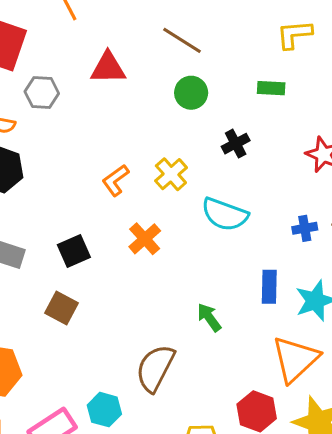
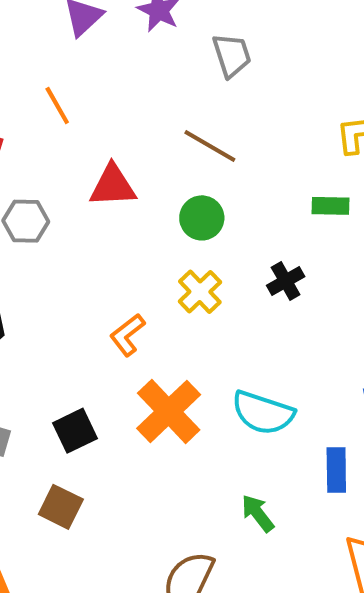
green circle: (191, 93) -> (202, 218), moved
yellow cross: (171, 174) -> (200, 292), moved
cyan semicircle: (225, 214) -> (263, 413), moved
orange cross: (145, 239) -> (169, 411), size x1.5

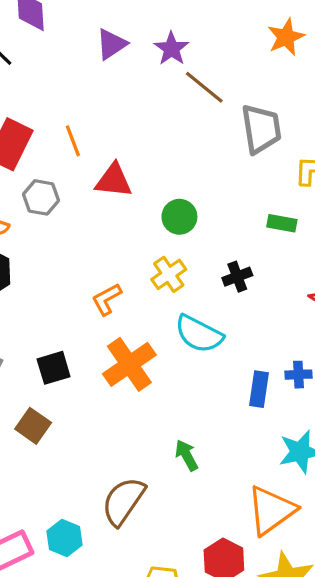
gray trapezoid: (232, 55) -> (261, 129), moved, size x1.4
orange line: (57, 105) -> (73, 141), moved
brown line: (210, 146) -> (204, 87), moved
cyan semicircle: (263, 413) -> (199, 334), moved
blue rectangle: (336, 470) -> (259, 389), moved

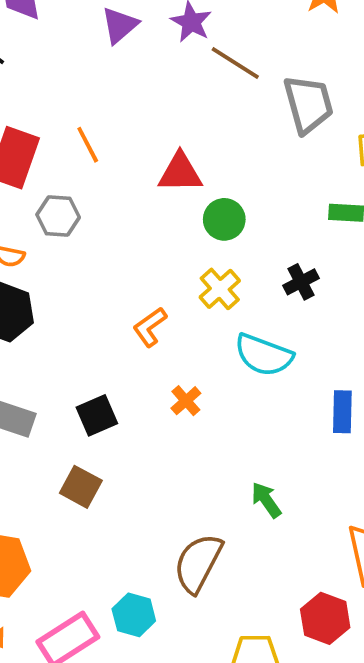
red triangle: (114, 180) -> (180, 173), moved
orange cross: (129, 364) -> (186, 401), size x0.5

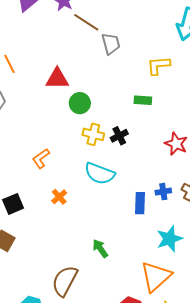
gray trapezoid: (308, 104) -> (111, 44), moved, size x0.7
yellow cross: (220, 289) -> (93, 134), moved, turned -35

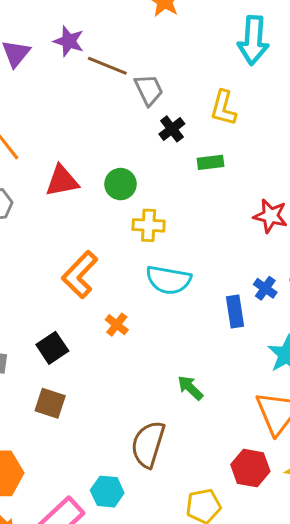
yellow L-shape: (158, 65) -> (223, 108), turned -60
red triangle: (57, 79) -> (62, 181), moved
black cross: (119, 136) -> (172, 129), moved
orange L-shape: (41, 158) -> (80, 275), size x1.5
blue cross: (163, 192) -> (265, 288), turned -35

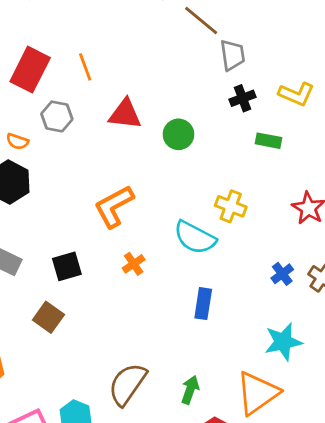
yellow L-shape: (223, 108) -> (296, 94), turned -99
yellow cross: (149, 225) -> (231, 206), moved
blue rectangle: (235, 311) -> (203, 304), moved
green arrow: (190, 388) -> (190, 390), moved, turned 48

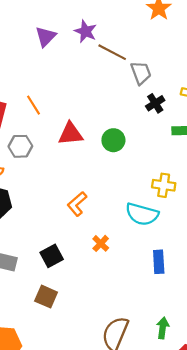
orange L-shape: (114, 206) -> (77, 204), size x0.7

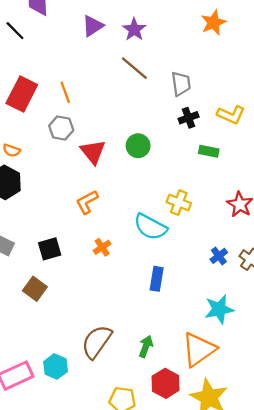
brown line: (112, 52) -> (134, 68), moved
red triangle: (71, 134) -> (93, 152), moved, turned 44
gray hexagon: (20, 146) -> (61, 128), moved

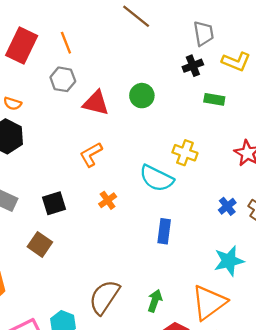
gray trapezoid: (181, 84) -> (204, 33), moved
red triangle: (93, 152) -> (96, 103), turned -36

